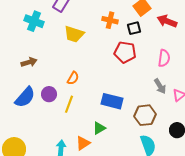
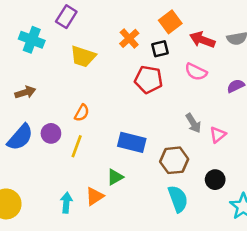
orange cross: (110, 20) -> (129, 38), turned 35
pink semicircle: (164, 58) -> (196, 72), moved, turned 108

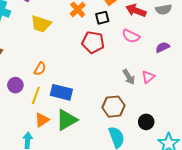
pink triangle: (218, 135) -> (148, 77), moved
blue rectangle: (132, 142) -> (61, 92), moved
green triangle: (115, 177) -> (66, 120), size x1.6
orange triangle: (95, 196) -> (42, 120), moved

